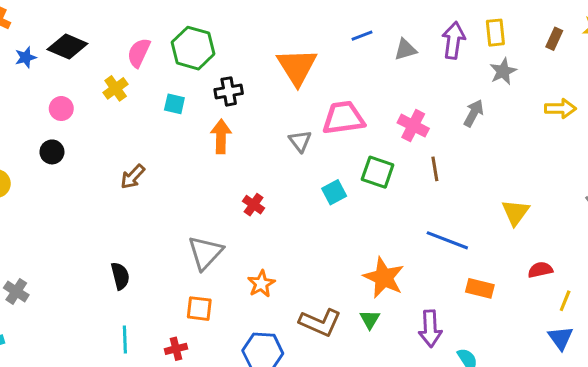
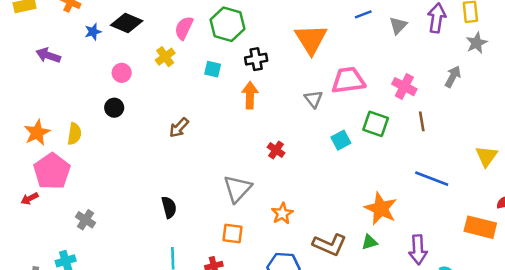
gray triangle: (405, 50) -> (398, 26), turned -30
orange rectangle: (480, 288) -> (480, 227), moved, size x1.4
green triangle: (370, 319) -> (369, 242), turned 42

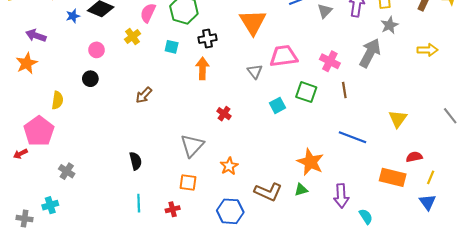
gray arrow: (453, 77) -> (370, 53), size x1.6
orange star: (37, 133) -> (27, 63), moved

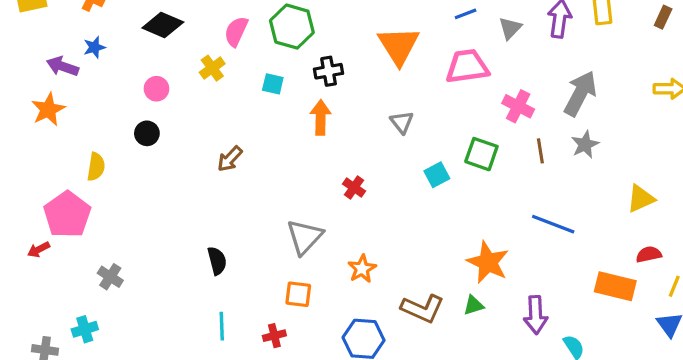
blue star: (73, 16) -> (94, 47), moved
gray star: (390, 25) -> (585, 144), moved
pink trapezoid: (284, 56) -> (467, 66), moved
yellow triangle: (398, 119) -> (641, 199), moved, turned 30

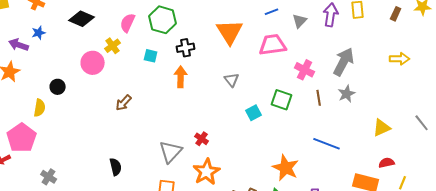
pink circle: (156, 89) -> (93, 63), moved, size x1.5
black circle: (147, 133) -> (58, 87), moved
red cross: (354, 187) -> (202, 139), moved
orange star: (362, 269) -> (207, 172), size x1.5

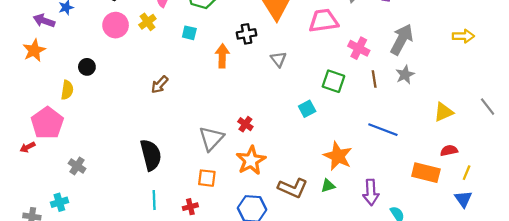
black cross: (186, 48) -> (247, 34), moved
pink circle: (93, 63) -> (116, 25), moved
cyan square: (254, 113) -> (307, 109), moved
black semicircle: (116, 167) -> (151, 155), size x1.6

